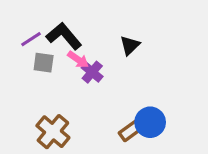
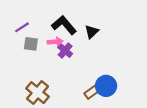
black L-shape: (64, 36) -> (64, 25), moved
pink arrow: (78, 60) -> (55, 42), turned -40

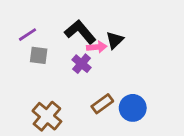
pink arrow: (55, 42) -> (97, 47), moved
brown rectangle: (93, 91) -> (102, 104), moved

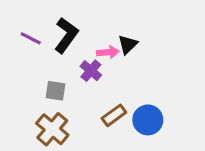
black L-shape: (80, 32) -> (66, 35), moved, turned 76
purple line: (28, 35) -> (31, 38), turned 60
gray square: (39, 55) -> (55, 91), moved

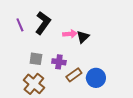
purple line: (31, 38) -> (20, 25), turned 40
black triangle: (128, 44) -> (83, 37), moved
purple cross: (91, 71) -> (59, 62), moved, turned -32

